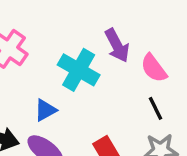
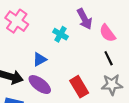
cyan cross: (79, 70) -> (60, 34), size x0.6

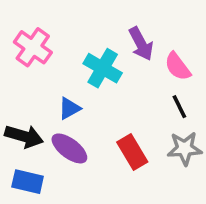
cyan cross: (60, 34) -> (103, 68), size x1.5

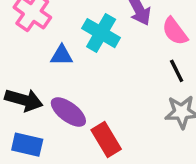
blue triangle: (69, 108) -> (62, 55), moved, turned 30
red rectangle: (132, 152) -> (106, 139), moved

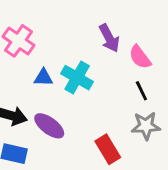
cyan cross: (101, 33) -> (77, 78), moved
red rectangle: (106, 139) -> (108, 149), moved

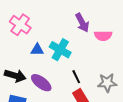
pink semicircle: (140, 57) -> (103, 36), turned -54
black line: (141, 91) -> (76, 77), moved

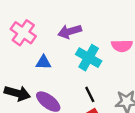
purple arrow: (82, 23) -> (70, 31), moved, turned 102
cyan cross: (60, 50) -> (89, 58), moved

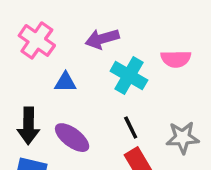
black arrow: (17, 93) -> (28, 126), turned 75

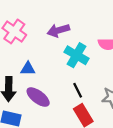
blue triangle: (65, 82) -> (28, 69), moved

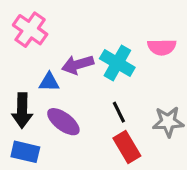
purple arrow: (58, 30) -> (78, 65), moved

